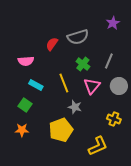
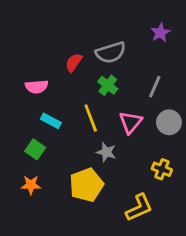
green cross: (83, 64) -> (108, 85), moved

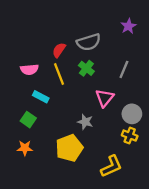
yellow line: (91, 118) -> (59, 74), moved
gray circle: (169, 122) -> (132, 114), moved

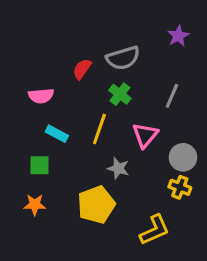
yellow line: (59, 74) -> (99, 129), moved, turned 40
green square: (28, 120) -> (39, 165), turned -35

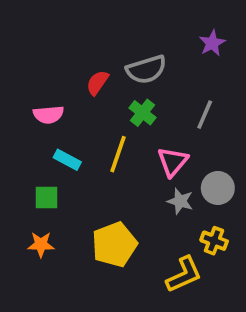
gray star: (118, 168) -> (180, 201), moved
yellow cross: (180, 187) -> (214, 241), moved

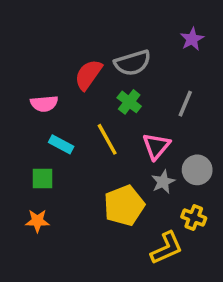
red semicircle: (97, 83) -> (88, 75), size x1.4
yellow line: (118, 154) -> (107, 139), turned -48
gray star: (180, 201) -> (163, 182), turned 30
yellow pentagon: (114, 244) -> (124, 206), moved

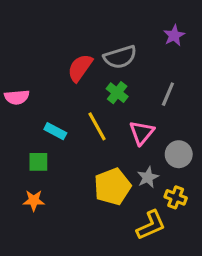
pink semicircle: (44, 104) -> (17, 97), moved
gray star: (163, 182) -> (148, 177), moved

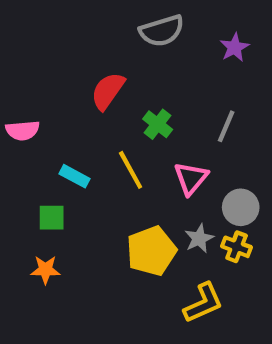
gray semicircle: (120, 57) -> (162, 31), moved
yellow cross: (176, 197) -> (237, 247), moved

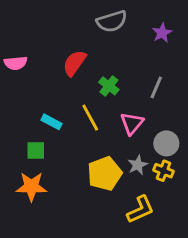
pink semicircle: (23, 130) -> (16, 63), moved
orange star: (45, 270) -> (31, 186), size x1.5

